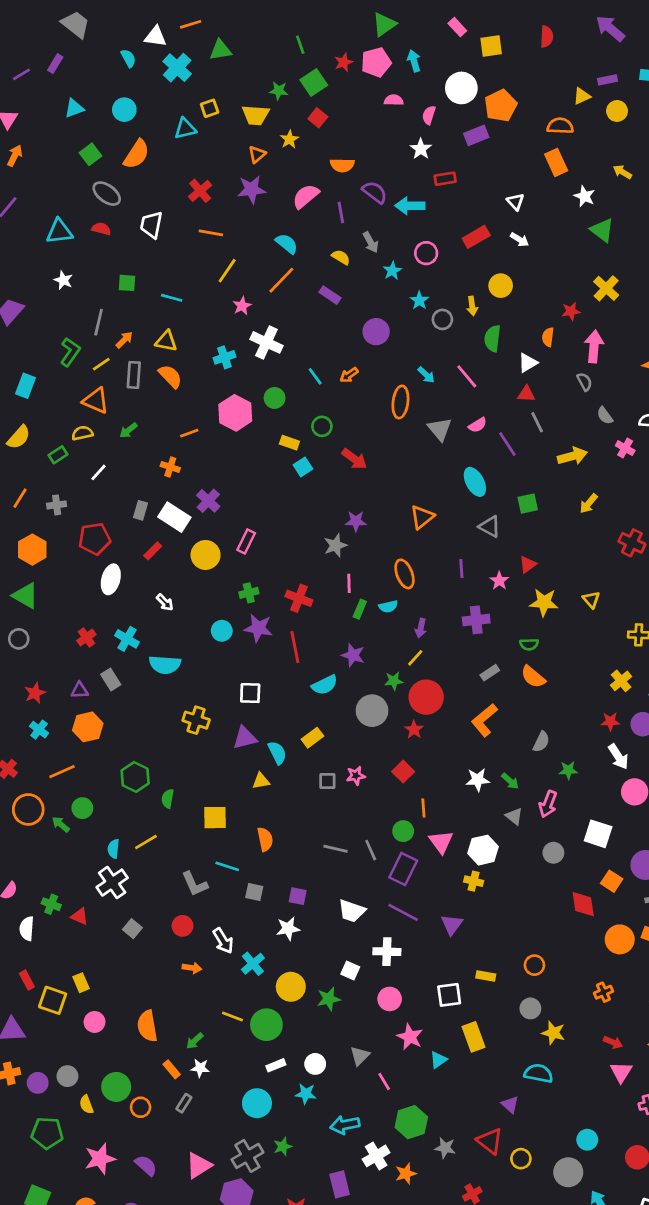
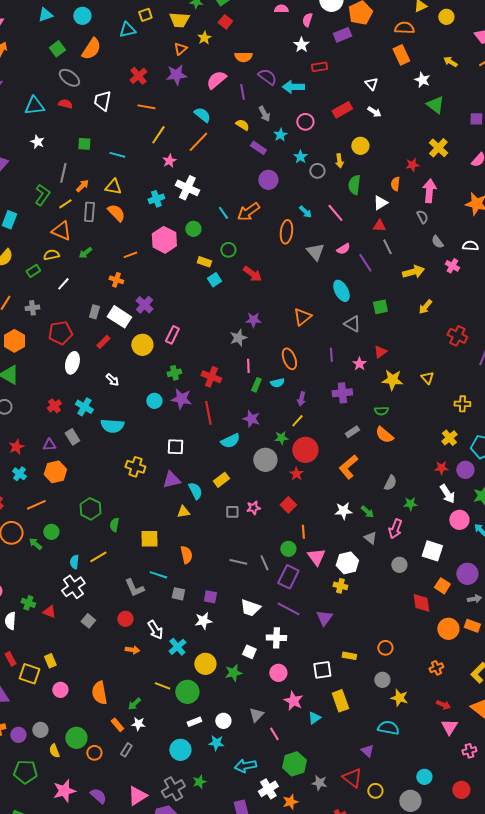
purple rectangle: (330, 295) -> (258, 148), moved
orange arrow: (349, 375) -> (248, 212), size x1.6

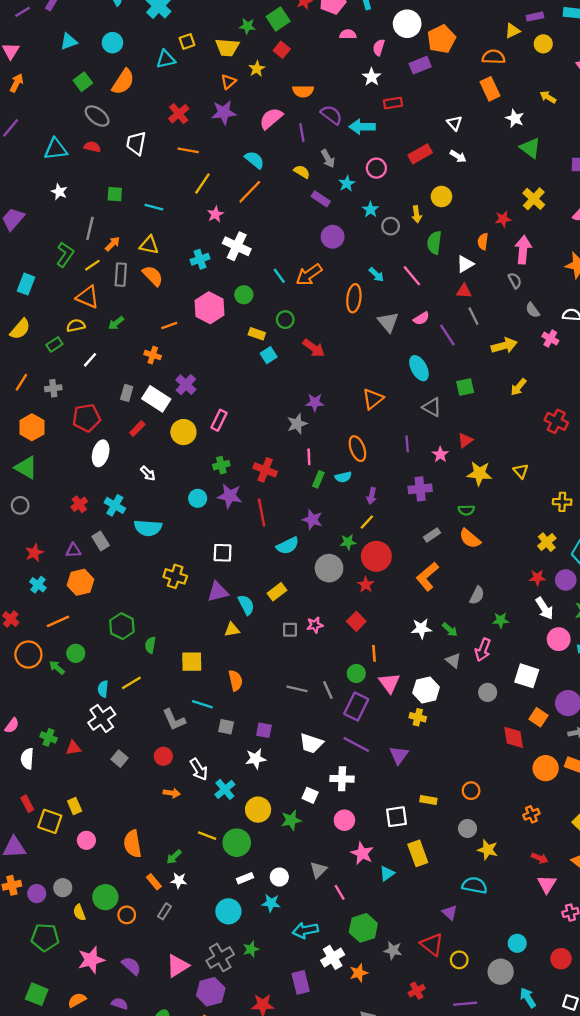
red triangle: (49, 612) -> (73, 748), turned -32

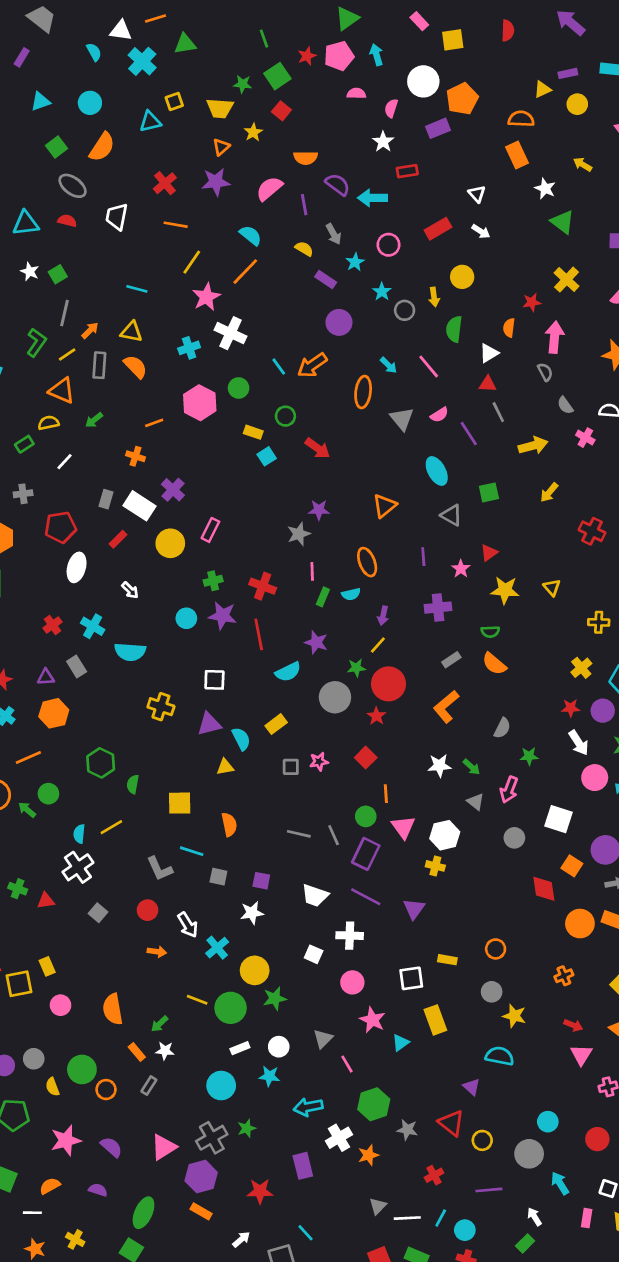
green square: (115, 194) -> (58, 274), moved, turned -35
pink star: (215, 214) -> (206, 297), size x1.5
green star: (291, 820) -> (275, 998), moved
yellow square: (50, 821) -> (19, 984), turned -30

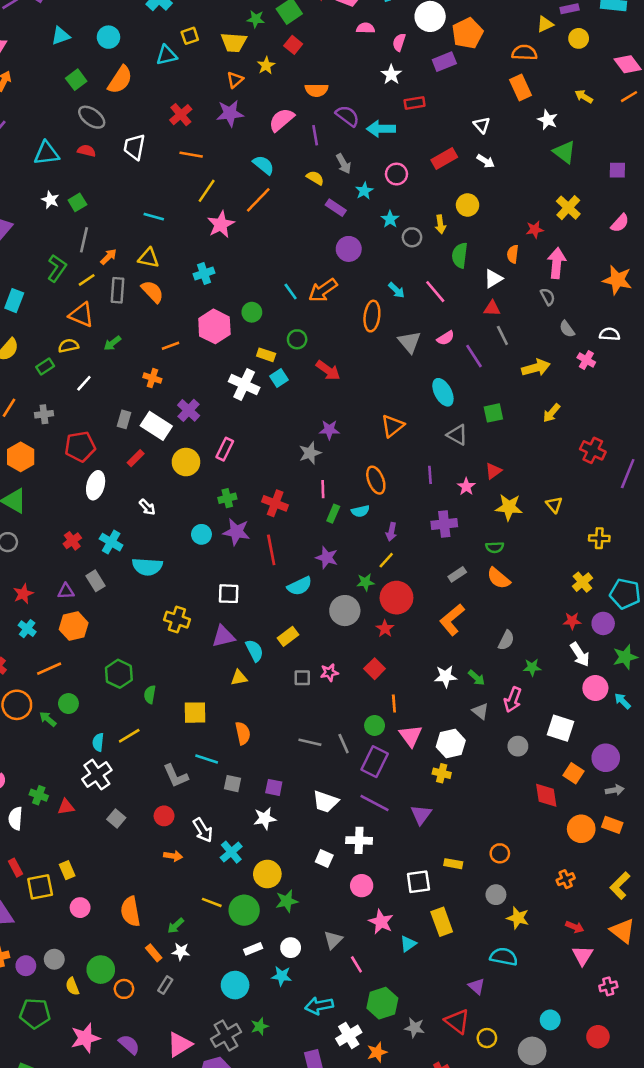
white cross: (231, 333) -> (244, 385), moved

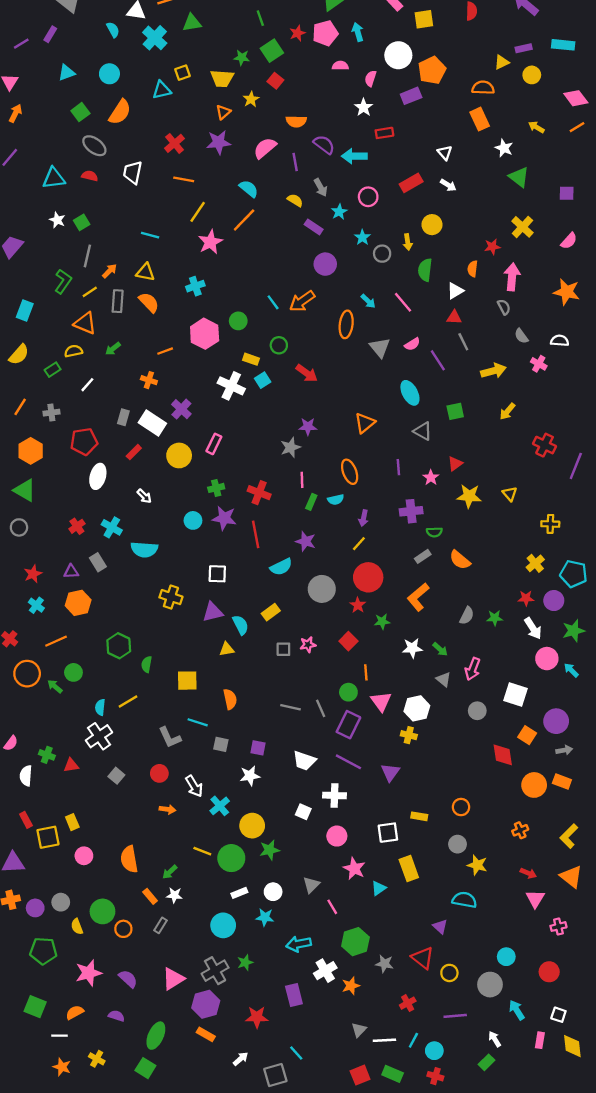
green semicircle: (495, 547) -> (434, 532), moved
green star: (365, 582) -> (382, 621), moved
green star: (532, 667) -> (495, 618), moved

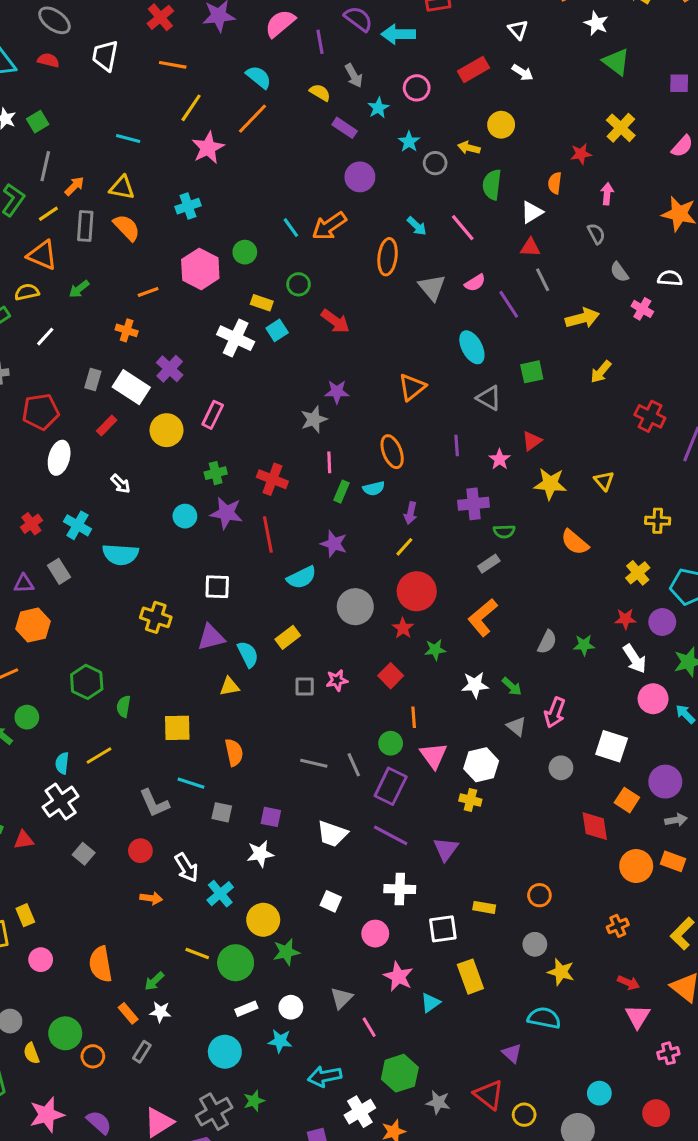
yellow arrow: (408, 242) -> (469, 148), turned 112
pink arrow: (512, 277) -> (607, 194), size x0.6
orange semicircle: (460, 560) -> (575, 542), moved
white cross: (335, 795) -> (400, 889), moved

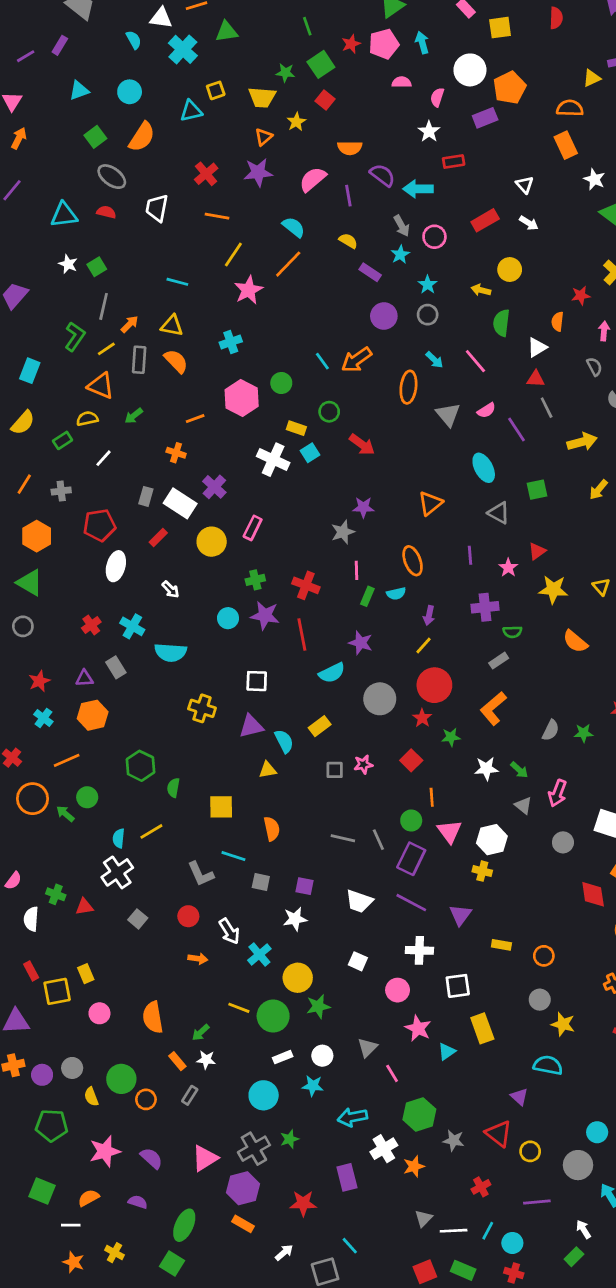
gray arrow: (354, 76) -> (402, 226), moved
gray circle: (435, 163) -> (428, 315), moved
yellow rectangle: (484, 907) -> (501, 945), moved

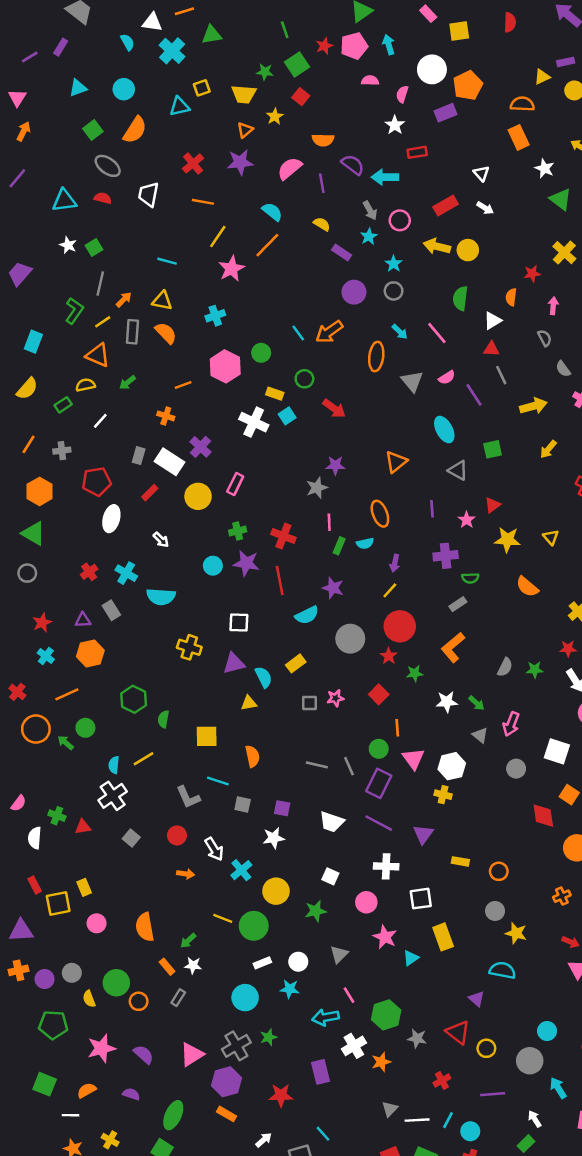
yellow arrow: (481, 290) -> (437, 246), moved, size x1.5
green star: (318, 1006) -> (316, 911), moved
pink line: (392, 1073) -> (349, 995), moved

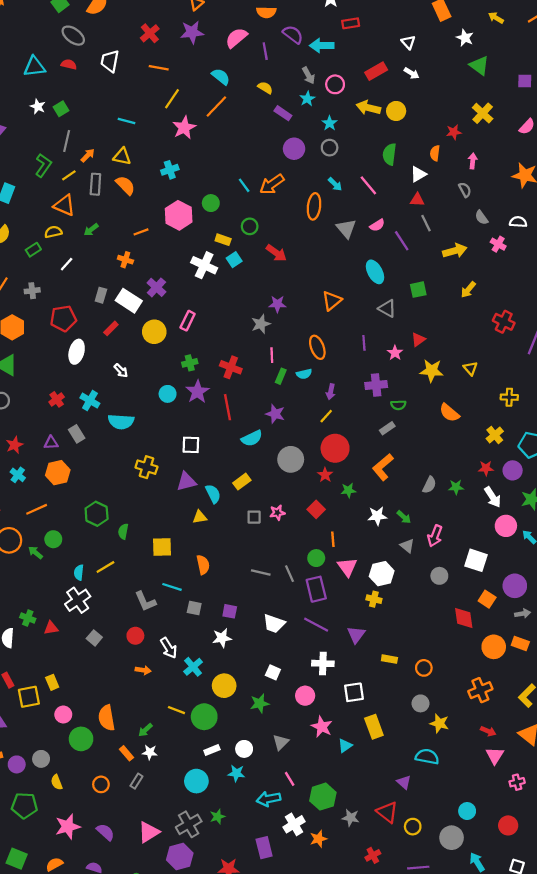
purple star: (246, 563) -> (198, 392), turned 30
purple rectangle: (379, 783) -> (316, 589), turned -40
orange cross: (562, 896) -> (480, 690), size x1.5
green circle: (116, 983) -> (81, 739), moved

